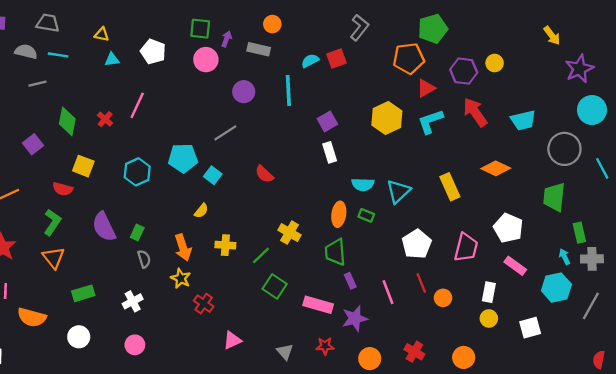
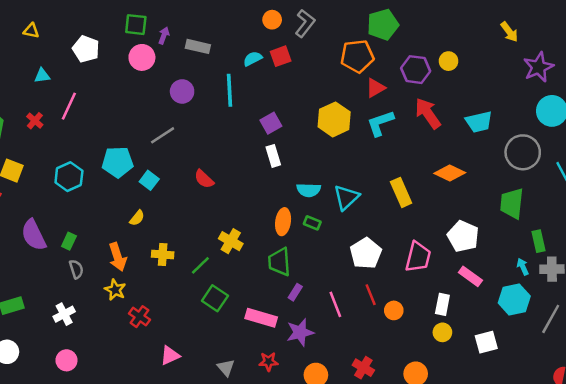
orange circle: (272, 24) -> (272, 20), moved
cyan triangle: (112, 60) -> (42, 76), moved
purple rectangle: (350, 281) -> (295, 292), turned 56

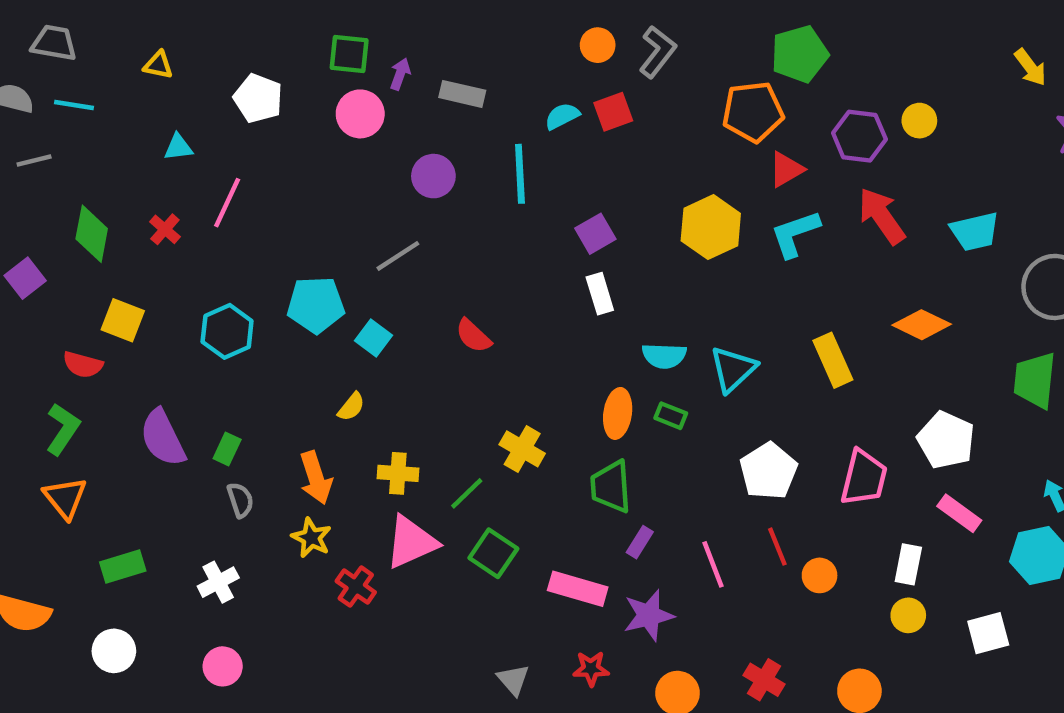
pink triangle: (170, 355) -> (411, 542), moved, size x1.5

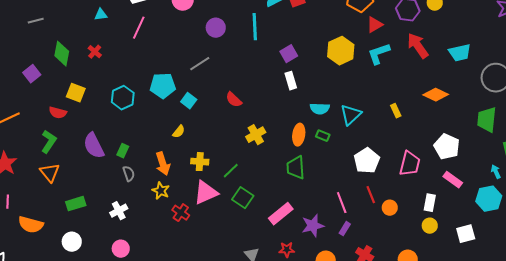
pink line: (227, 203) -> (139, 28), moved
yellow rectangle: (833, 360) -> (396, 111), size x0.6
yellow cross: (522, 449) -> (256, 135), moved, turned 30
purple rectangle: (640, 542) -> (345, 229), moved
pink rectangle: (578, 589) -> (281, 214), turned -55

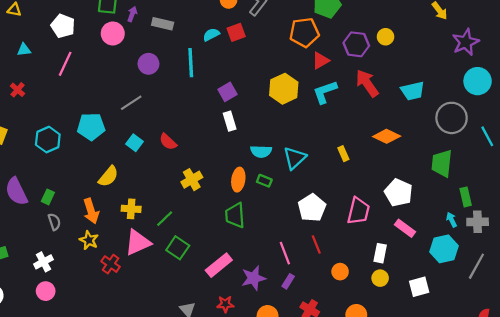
cyan square: (189, 101) -> (134, 143), moved
yellow semicircle: (179, 132) -> (108, 176), size x1.5
orange circle: (390, 208) -> (340, 272), moved
pink circle: (121, 249) -> (46, 291), moved

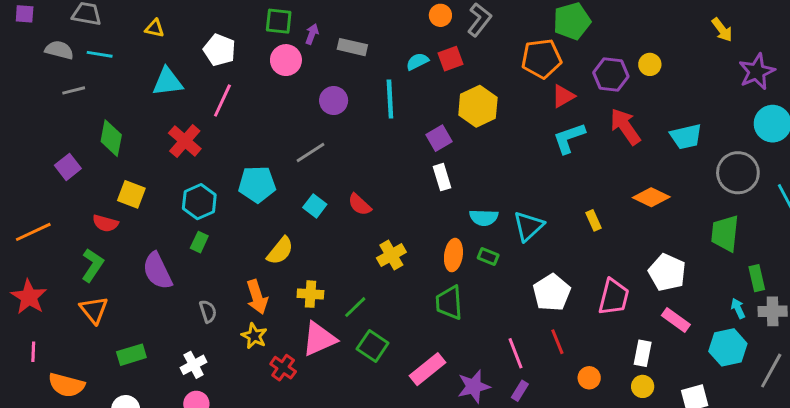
cyan triangle: (24, 50) -> (168, 82), size x1.6
yellow hexagon: (284, 89) -> (478, 106), moved
red cross: (18, 90) -> (185, 141), moved, size x1.6
green rectangle: (48, 197) -> (199, 242), moved

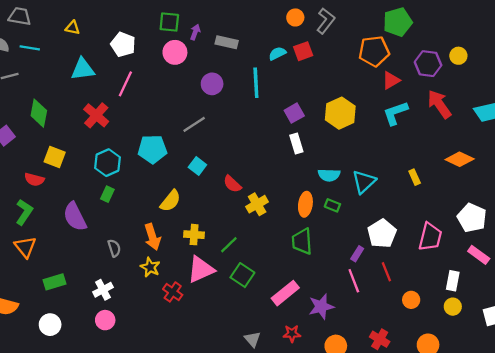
yellow hexagon: (478, 106) -> (340, 113), moved
red semicircle: (360, 204) -> (232, 184), moved
purple rectangle: (520, 391) -> (357, 254), moved

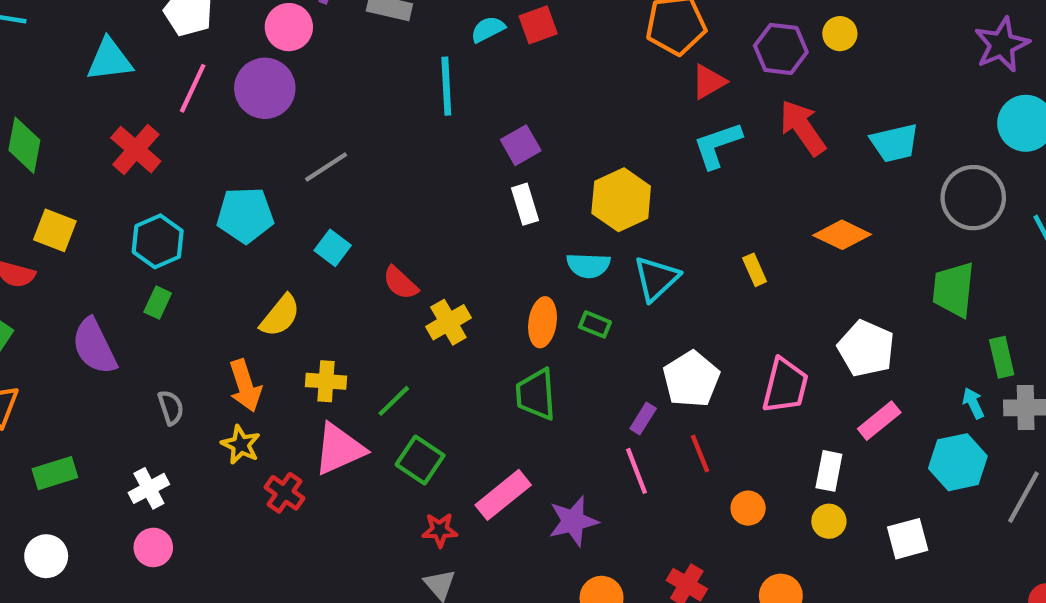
purple circle: (212, 84) -> (265, 88), moved, size x1.4
yellow hexagon: (340, 113) -> (621, 200), moved
pink rectangle: (479, 255) -> (879, 421), turned -75
red star: (292, 334) -> (440, 530), moved

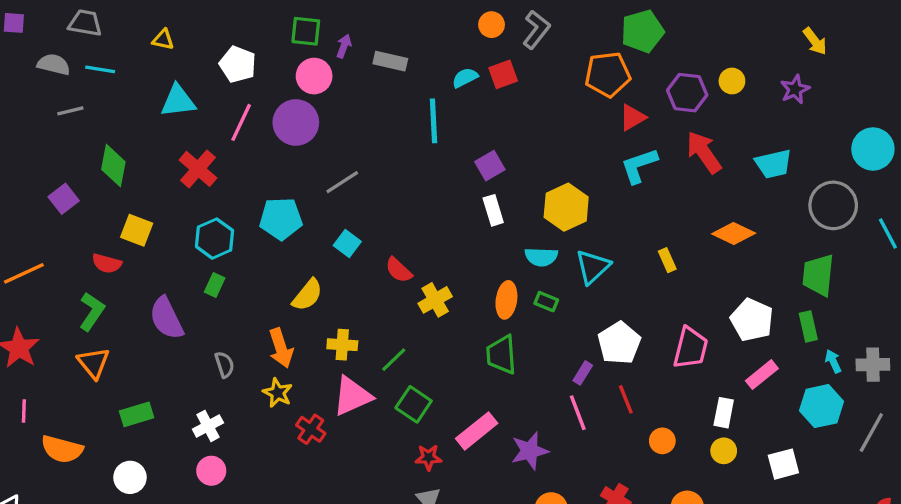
purple star: (1002, 45) -> (795, 89), moved, size x0.7
green rectangle: (1002, 357) -> (808, 326), moved

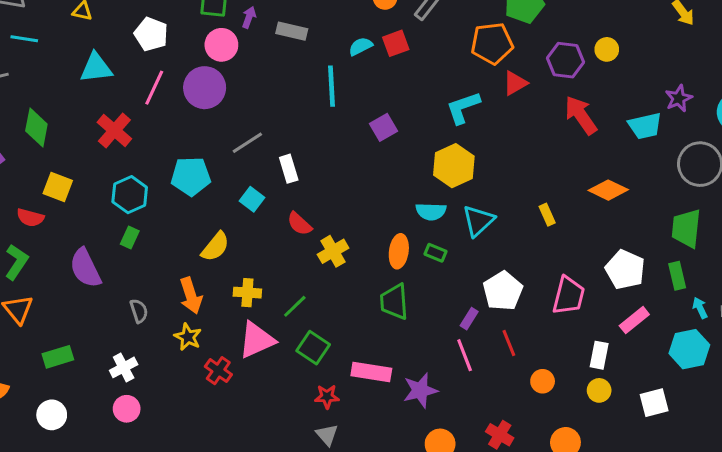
purple star: (795, 89) -> (679, 98), moved
cyan L-shape: (639, 166) -> (463, 108), moved
white rectangle: (493, 210) -> (289, 169), moved
pink rectangle: (477, 431) -> (371, 372), turned 48

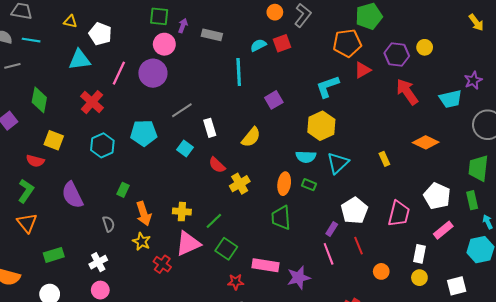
white pentagon: (151, 34) -> (100, 34), moved
green rectangle: (130, 237) -> (123, 190), moved
yellow semicircle: (215, 247) -> (251, 137), moved

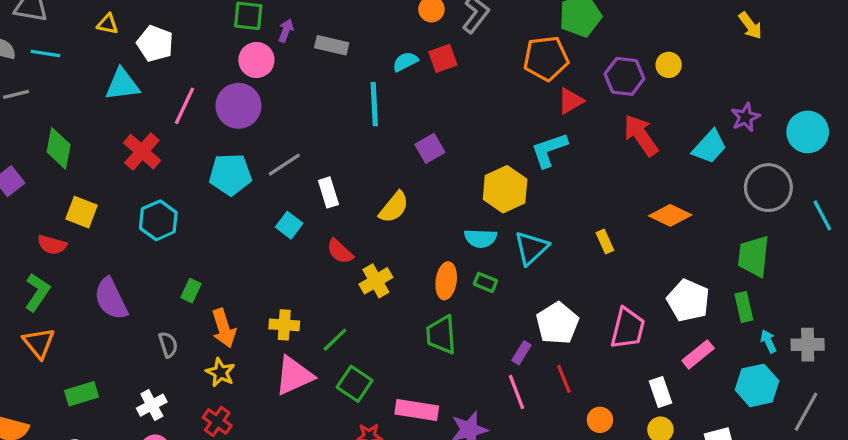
cyan L-shape: (328, 87) -> (549, 150), moved
cyan trapezoid: (450, 99) -> (710, 147), turned -35
cyan pentagon: (144, 133) -> (230, 174), moved
white rectangle: (419, 254) -> (660, 392), turned -30
red cross: (162, 264) -> (217, 421), moved

